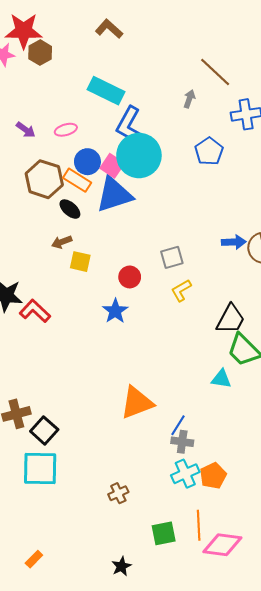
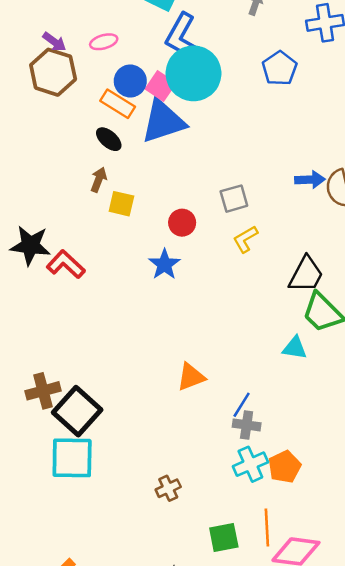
brown hexagon: (44, 179) -> (53, 72), moved
brown arrow: (62, 242) -> (99, 180), turned 132
orange triangle: (137, 403) -> (191, 377), size x0.7
black square: (44, 430) -> (77, 411), size x1.4

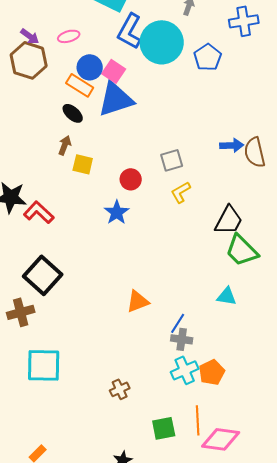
cyan circle: (193, 73) -> (162, 42), moved
cyan triangle: (295, 348) -> (227, 296), moved
black square: (77, 411) -> (43, 275), moved

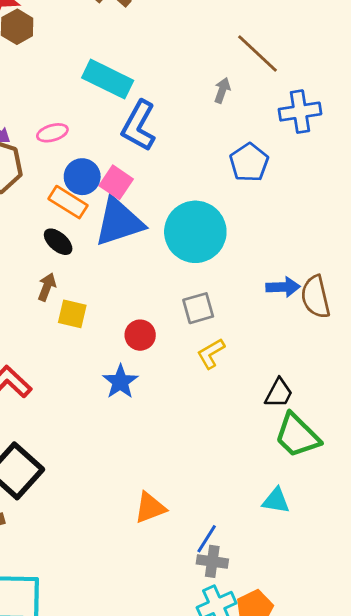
cyan circle: (162, 42) -> (195, 232), moved
black trapezoid: (229, 220) -> (279, 393), size x0.7

